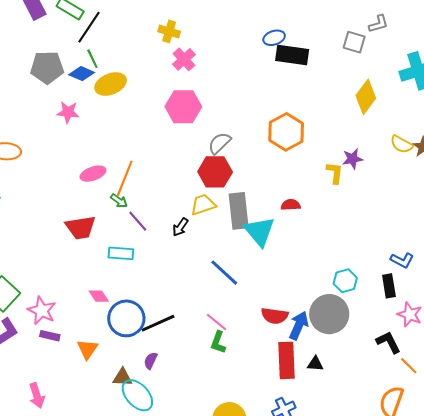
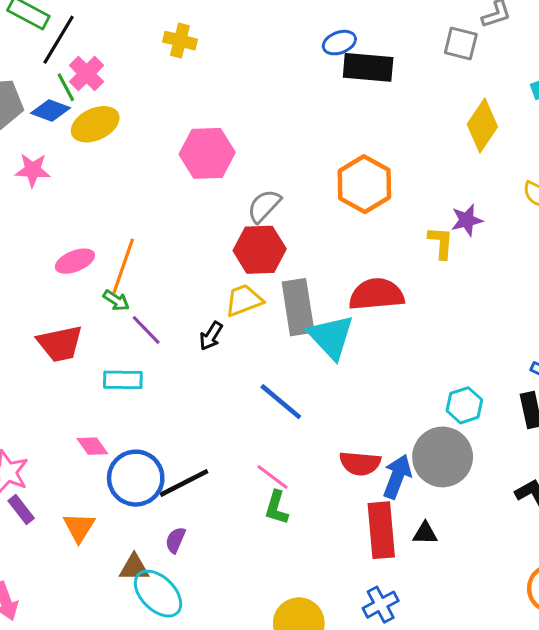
pink cross: (184, 59) -> (87, 74), moved
red semicircle: (291, 205) -> (376, 294), size x1.8
purple rectangle: (50, 336) -> (21, 510), turned 42

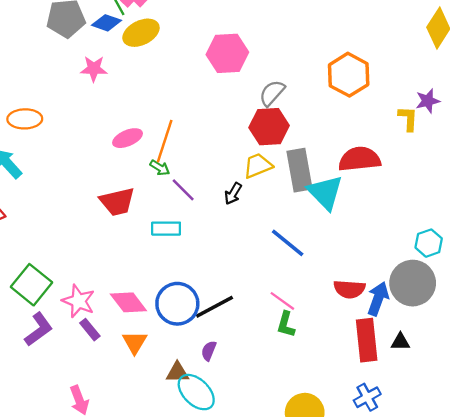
pink diamond: (92, 446) -> (128, 302), moved, size x1.5

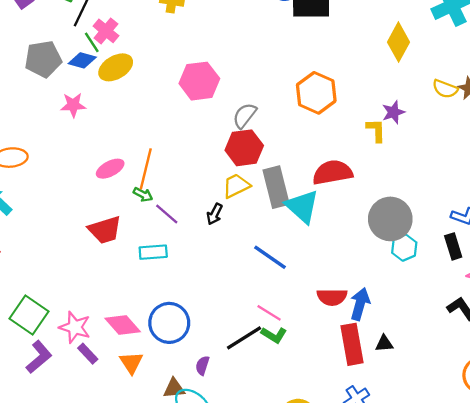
gray circle: (413, 283) -> (390, 219), moved
black line: (214, 307) -> (244, 338), moved
green L-shape: (286, 324) -> (274, 335), turned -70

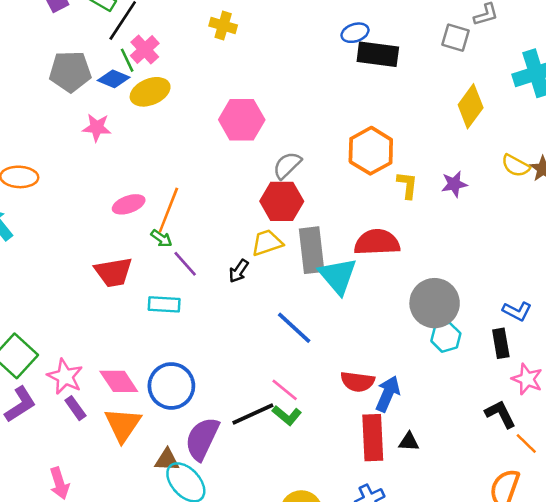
yellow L-shape: (376, 130) -> (407, 185), moved
orange triangle: (131, 363) -> (123, 425), size x1.4
purple semicircle: (202, 365) -> (202, 439), size x2.0

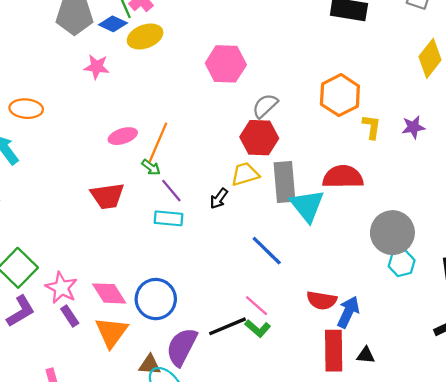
cyan rectangle: (164, 304) -> (169, 218), moved

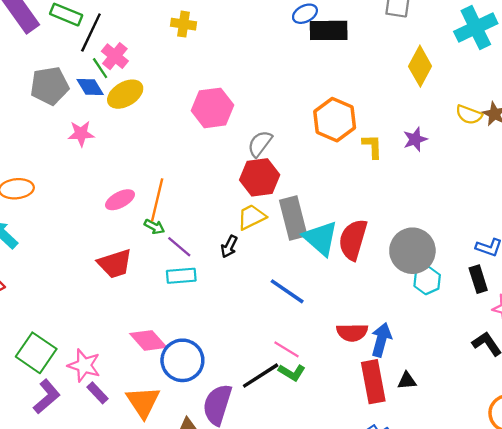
blue diamond: (113, 24) -> (90, 87), turned 44
red semicircle: (343, 177) -> (353, 240), moved, turned -63
pink diamond: (109, 293) -> (148, 340), moved

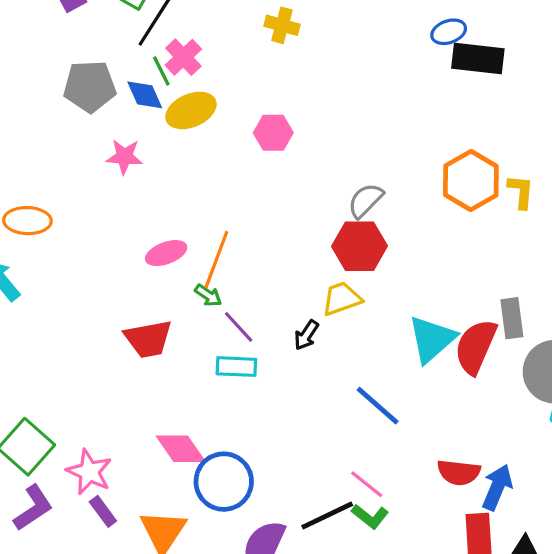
pink hexagon: (213, 108) -> (273, 133), moved, size x0.7
yellow L-shape: (372, 146) -> (521, 192), moved
gray rectangle: (293, 218) -> (512, 318), moved, size x0.7
cyan triangle: (320, 238) -> (432, 339), turned 30

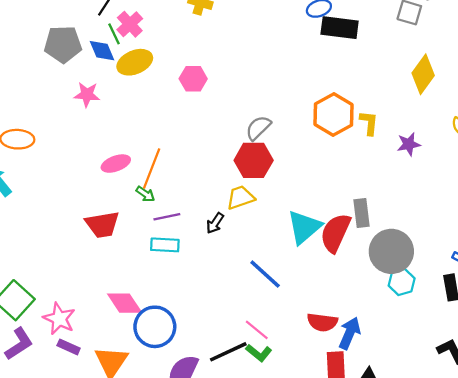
purple line: (239, 327) -> (167, 217), turned -60
purple rectangle: (103, 511) -> (69, 347), turned -30

